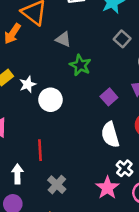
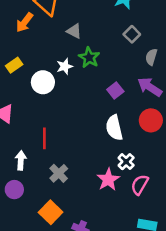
white star: (28, 84) -> (65, 66), moved
white circle: (51, 100) -> (43, 82), moved

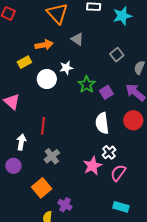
orange arrow: (24, 22) -> (44, 45), moved, turned -144
gray square: (132, 34) -> (117, 55), moved
green star: (89, 58) -> (87, 85), moved

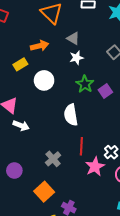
white star: (66, 68) -> (76, 58), moved
white semicircle: (102, 123) -> (71, 115), moved
red line: (43, 126) -> (81, 146), moved
white arrow: (21, 142) -> (21, 126), moved, turned 105

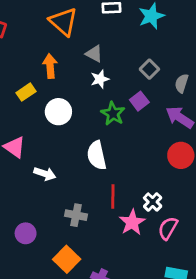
orange arrow: (40, 46) -> (50, 66), turned -78
purple square: (105, 91) -> (139, 101), moved
white arrow: (21, 126) -> (45, 174), moved
gray cross: (53, 159) -> (76, 215), turned -35

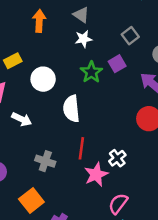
yellow rectangle: (26, 92) -> (13, 61), moved
white circle: (58, 112) -> (43, 79), moved
pink semicircle: (168, 228) -> (118, 204), moved

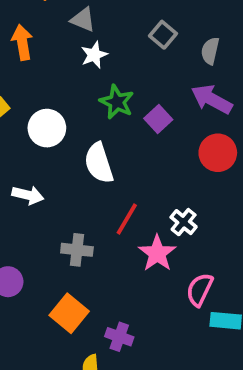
purple square: (117, 64) -> (158, 119), moved
red line: (81, 148) -> (127, 219), turned 35

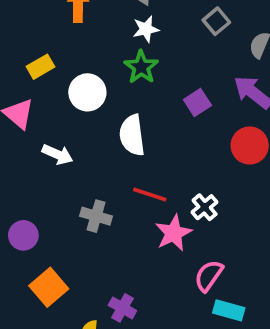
green star: (117, 102) -> (141, 67), moved
red line: (127, 219) -> (150, 195), turned 68
orange square: (69, 313) -> (49, 287), moved

